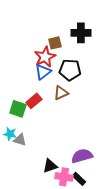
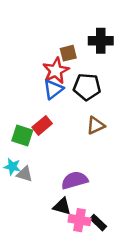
brown triangle: (61, 93) -> (96, 125), moved
purple semicircle: (82, 156) -> (75, 180), moved
black triangle: (50, 166) -> (62, 206), turned 35

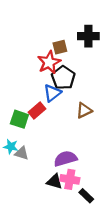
black pentagon: (87, 87) -> (63, 78), moved, turned 30
blue triangle: (53, 89) -> (52, 93), moved
pink cross: (80, 220) -> (70, 179), moved

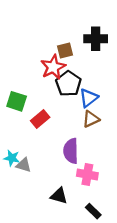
blue triangle: (52, 93) -> (89, 98), moved
green square: (19, 119) -> (17, 101), moved
purple semicircle: (65, 159) -> (71, 151), moved, turned -75
pink cross: (70, 179) -> (87, 175), moved

